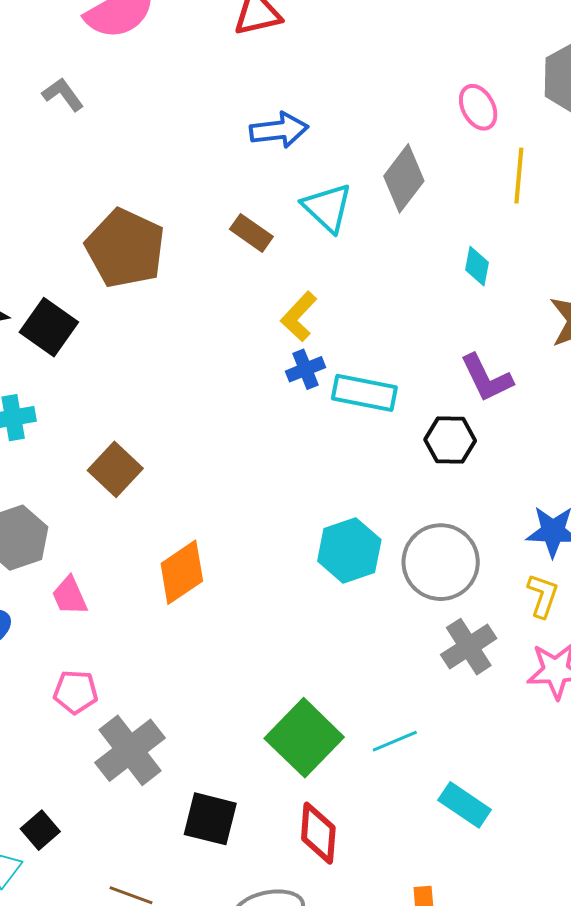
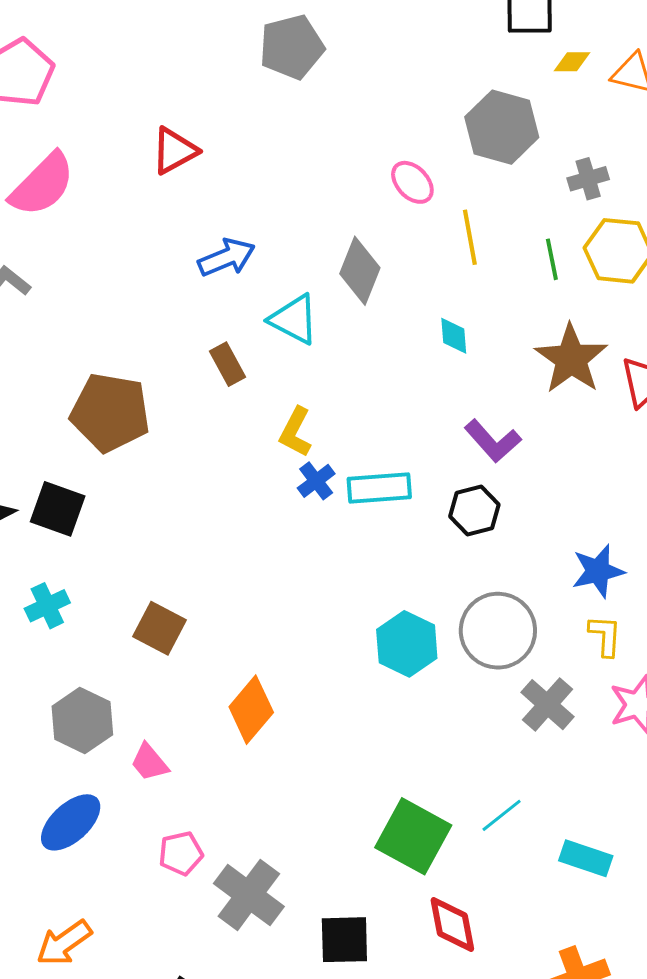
brown rectangle: (251, 233) -> (228, 364), turned 42

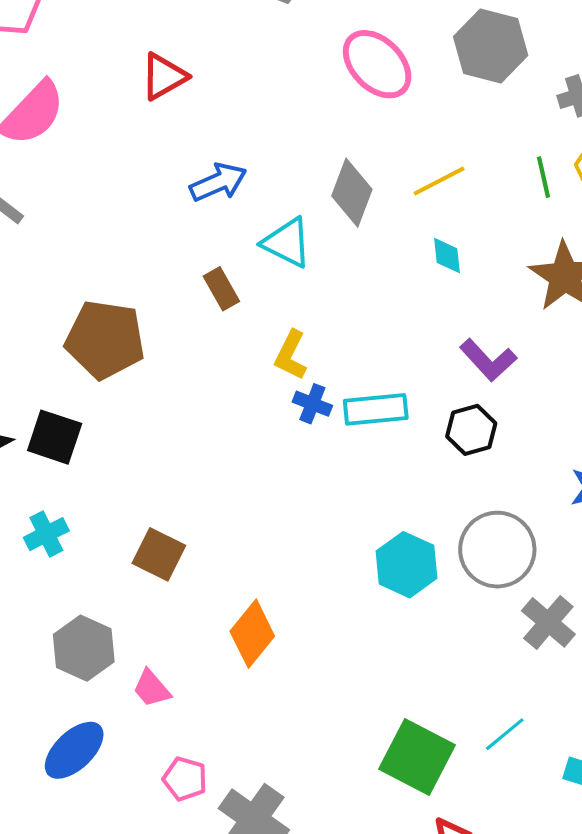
pink ellipse: (412, 182) -> (377, 64), moved, size x1.6
yellow line: (470, 237) -> (439, 181), moved, turned 74
blue cross: (316, 481) -> (312, 404), turned -30
pink pentagon: (181, 853) -> (185, 779), turned 30

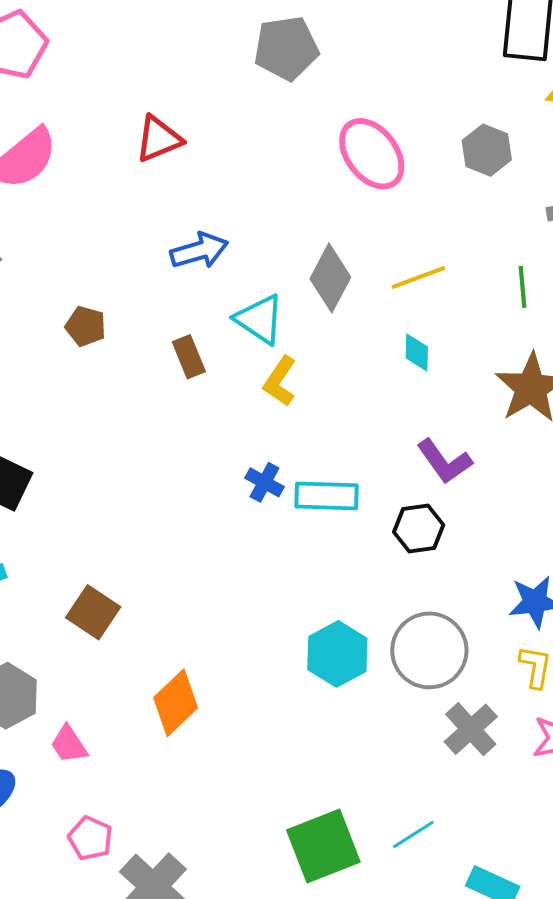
gray hexagon: (491, 46) -> (487, 150), size x0.7
brown pentagon: (105, 340) -> (86, 326), moved, size x0.5
yellow L-shape: (291, 355) -> (280, 381), moved
green square: (417, 757) -> (323, 846), turned 34

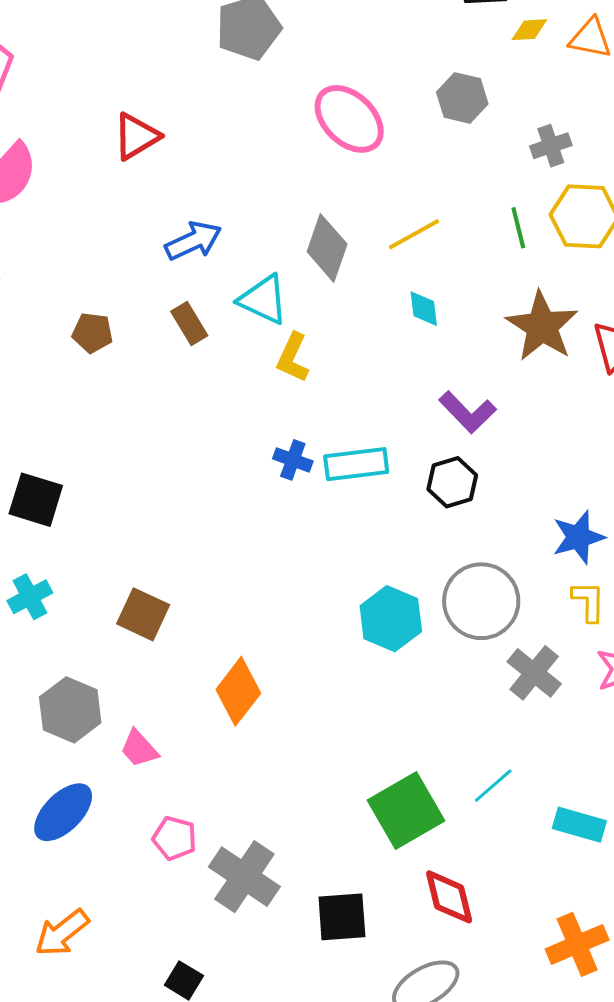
brown rectangle: (189, 357) -> (189, 323), moved

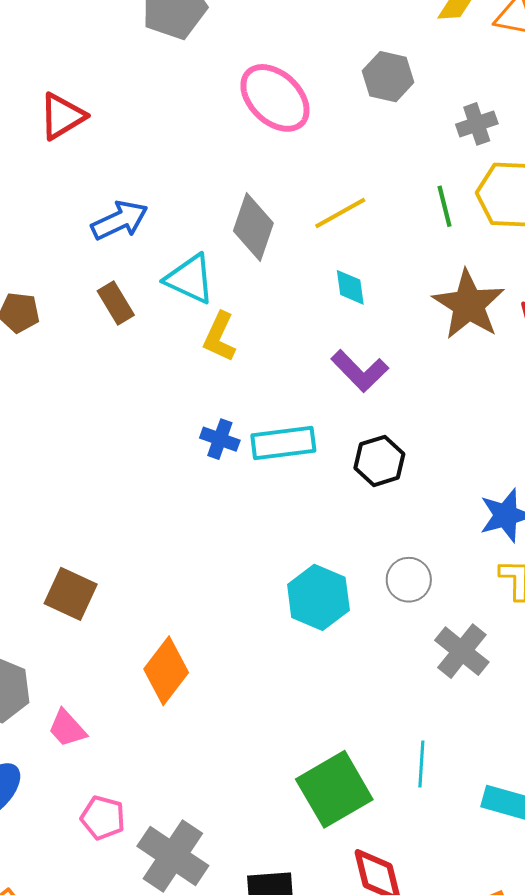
purple L-shape: (467, 412) -> (360, 371), moved
gray circle: (481, 601) -> (409, 580), size x0.6
cyan line: (493, 786) -> (421, 764), turned -45

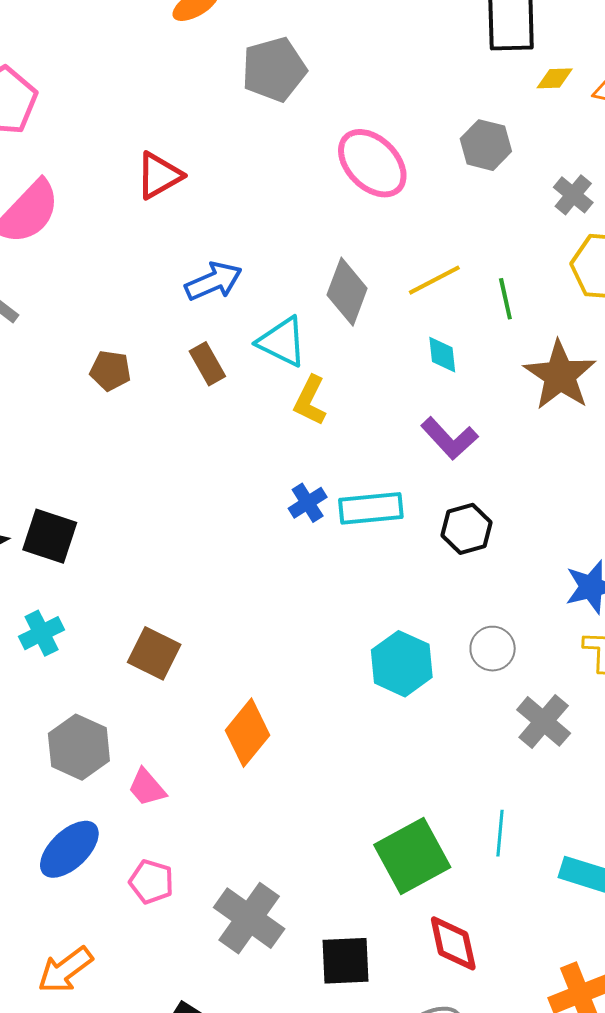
gray cross: (477, 124) -> (573, 195), turned -33
green line: (444, 206) -> (505, 299), moved
blue cross: (220, 439) -> (308, 503), turned 36
pink pentagon: (103, 818) -> (151, 882), moved

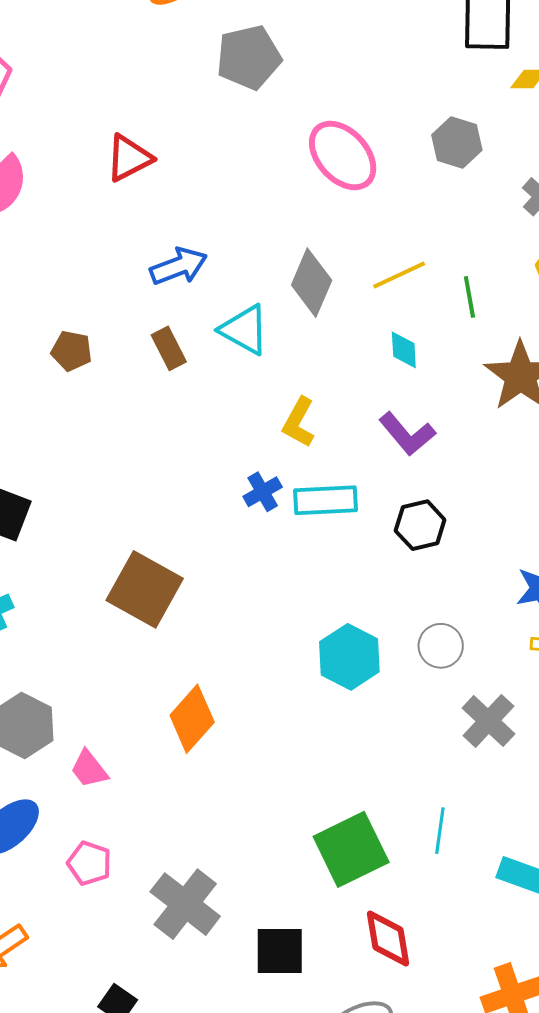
yellow L-shape: (310, 401) -> (299, 422), moved
brown square: (154, 653) -> (145, 589), moved, size x1.4

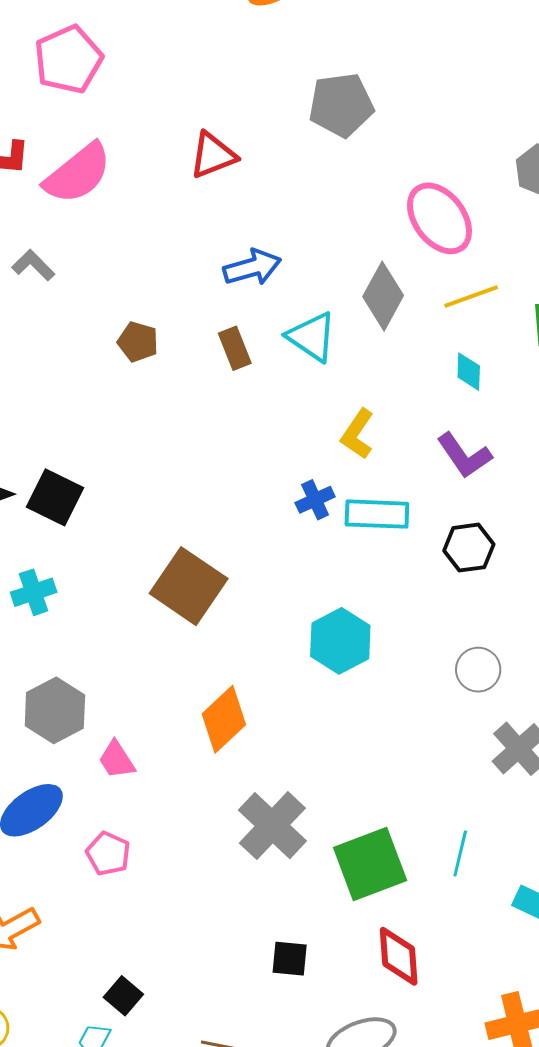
gray pentagon: (249, 57) -> (341, 105), moved
pink ellipse: (343, 155) -> (439, 218), moved
cyan hexagon: (349, 657) -> (340, 641), moved
gray cross: (185, 904) -> (272, 826), moved
black square: (280, 951) -> (290, 959), size x0.7

